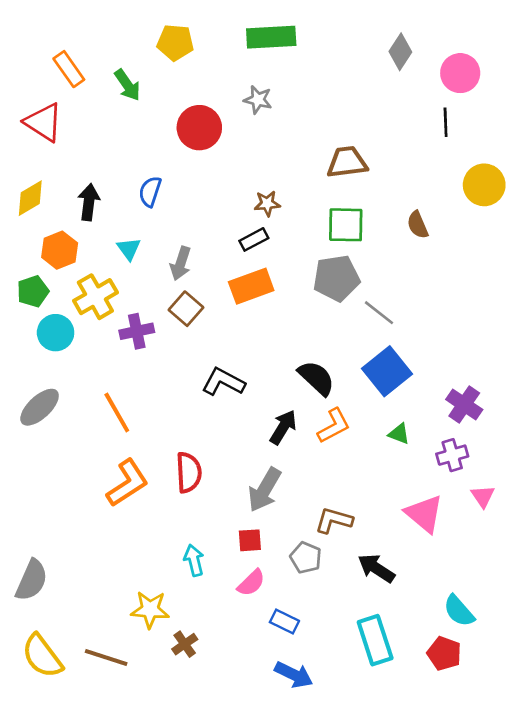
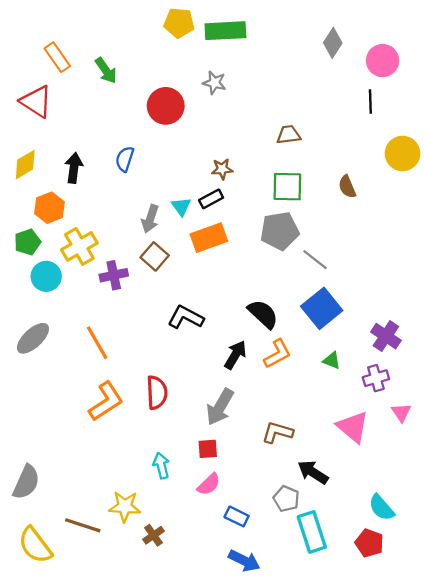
yellow pentagon: (175, 42) -> (179, 23), moved
brown trapezoid: (347, 162) -> (289, 135), size x0.7
cyan triangle: (129, 249) -> (181, 207), moved
gray pentagon: (306, 558) -> (286, 499), moved
brown line: (106, 657) -> (83, 525), moved

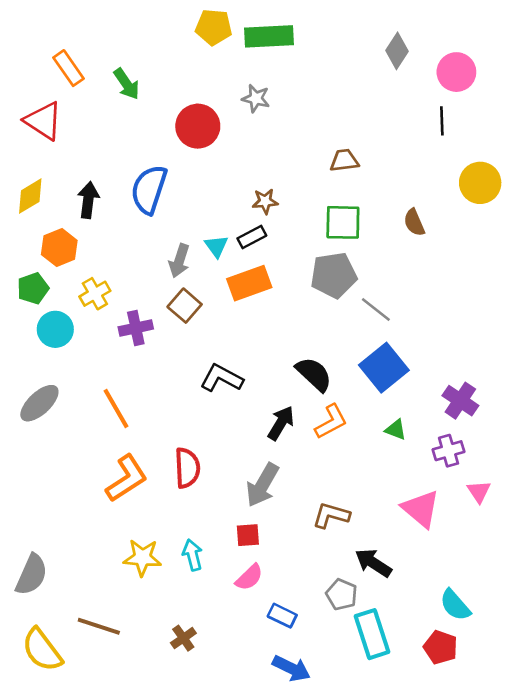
blue semicircle: (125, 159) -> (149, 189), size x1.6
yellow cross: (79, 246) -> (95, 294), size x0.7
yellow star: (125, 506) -> (142, 558), moved

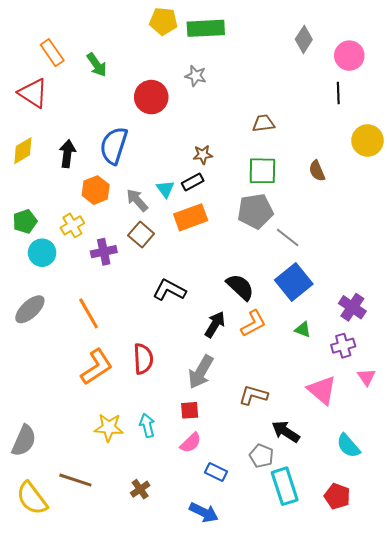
orange hexagon: (59, 248) -> (96, 190), moved
gray arrow: (179, 261) -> (137, 200), turned 120
cyan semicircle: (455, 605) -> (348, 446), moved
blue arrow: (291, 668) -> (204, 512), moved

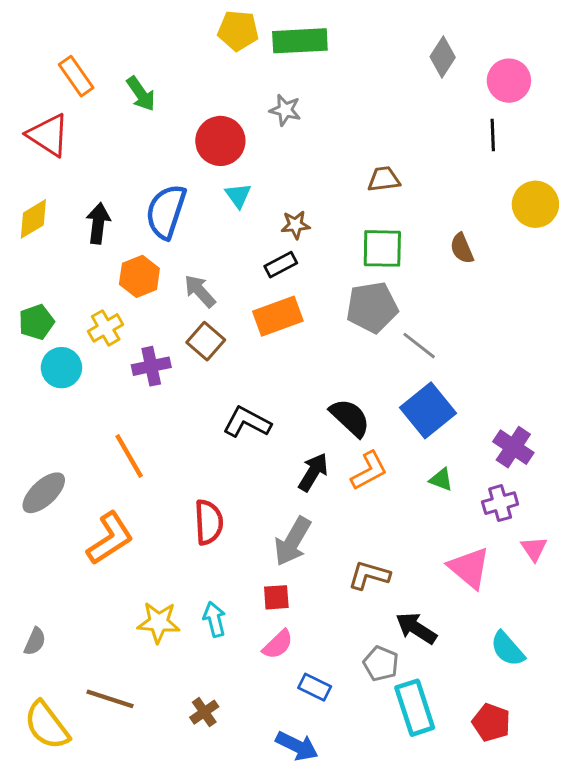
cyan triangle: (165, 189) -> (238, 195), moved
gray ellipse: (30, 309) -> (44, 493), moved
orange L-shape: (97, 367) -> (110, 538), moved
gray semicircle: (24, 441) -> (35, 641), size x0.6

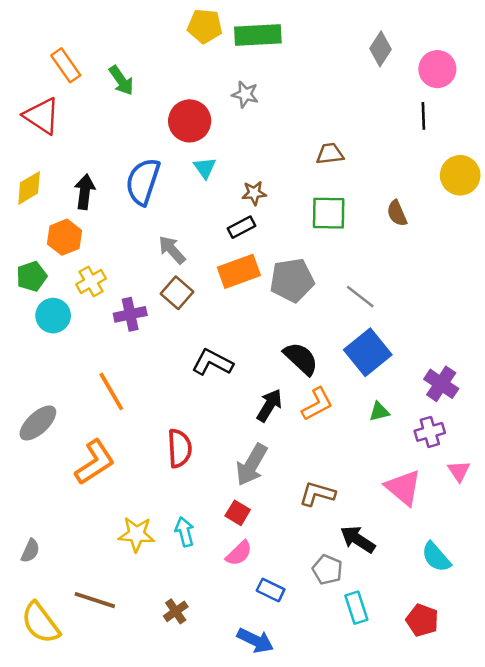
orange hexagon: (139, 276) -> (64, 237), moved
gray pentagon: (372, 307) -> (292, 280), moved
green triangle: (441, 480) -> (379, 412), turned -35
red square: (276, 597) -> (238, 513), turned 35
cyan rectangle: (415, 708) -> (356, 608), size x0.7

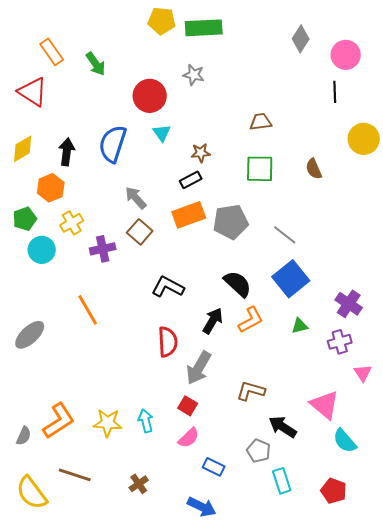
red semicircle: (179, 448) -> (168, 342), moved
orange L-shape: (95, 462) -> (59, 421), moved
pink triangle: (403, 488) -> (325, 405), moved

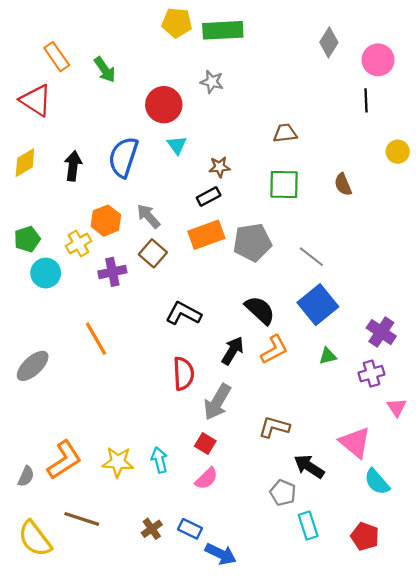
yellow circle: (364, 139) -> (398, 152), size x0.7
orange hexagon: (51, 188) -> (106, 221), moved
blue rectangle: (214, 467) -> (190, 529), moved

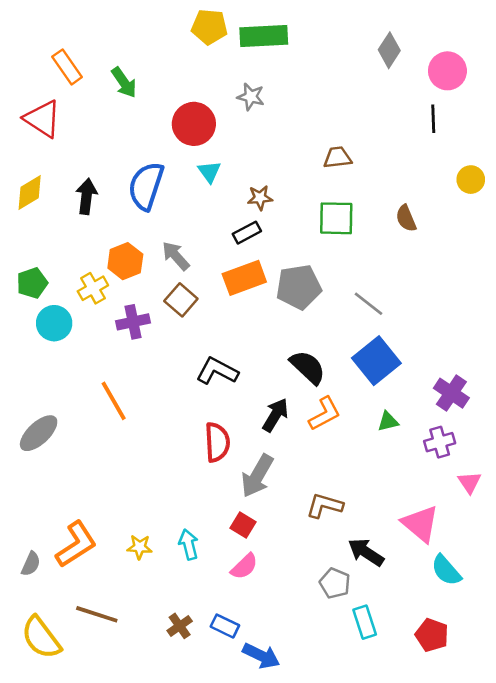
yellow star: (118, 462) -> (140, 547), size x0.7

